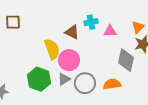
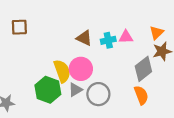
cyan cross: (91, 22) -> (108, 40), moved
yellow semicircle: (52, 49) -> (62, 71), moved
gray diamond: (126, 60) -> (143, 69), turned 40
orange semicircle: (112, 84) -> (141, 95), moved, turned 78

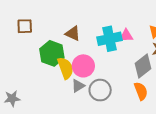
brown triangle: (84, 38) -> (73, 34), moved
cyan cross: (108, 40) -> (109, 39), size x1.6
green hexagon: (48, 90) -> (52, 53), moved

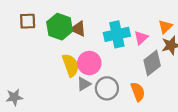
pink triangle: (126, 36) -> (141, 38), moved, turned -40
green hexagon: (52, 53) -> (60, 27), moved
orange semicircle: (141, 91) -> (138, 92), moved

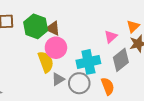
cyan cross: (117, 34) -> (88, 62), moved
pink circle: (89, 63) -> (56, 48), moved

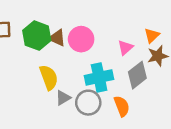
pink circle: (56, 48) -> (81, 39), moved

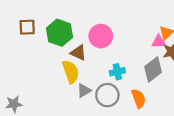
brown triangle: (57, 38) -> (78, 53), moved
pink triangle: (125, 47) -> (159, 42), moved, turned 40
cyan cross: (99, 77) -> (117, 72), size x0.6

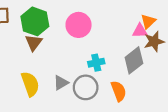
brown triangle: (78, 53) -> (34, 43), moved, turned 42
yellow semicircle: (71, 72) -> (30, 84), moved

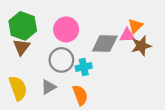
gray diamond: (134, 60) -> (105, 43), moved, turned 40
gray circle: (86, 87) -> (61, 60), moved
orange semicircle: (119, 91) -> (80, 95), moved

